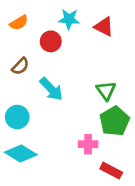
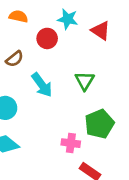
orange semicircle: (19, 23) -> (18, 16), turned -144
green triangle: (106, 91) -> (85, 81), moved

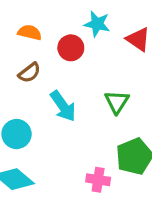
orange semicircle: (18, 16) -> (30, 32), moved

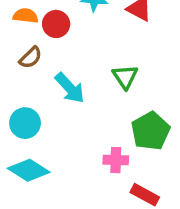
red circle: (71, 48) -> (56, 24), moved

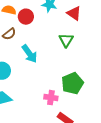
green triangle: (125, 77) -> (66, 40), moved

